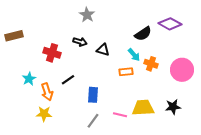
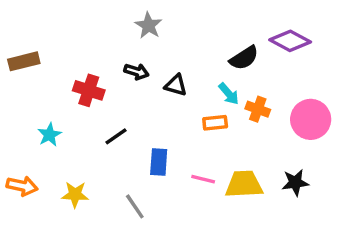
orange arrow: (47, 92) -> (22, 186), moved, turned -60
pink line: (120, 115) -> (203, 179), moved
gray line: (93, 121) -> (135, 206), moved, turned -70

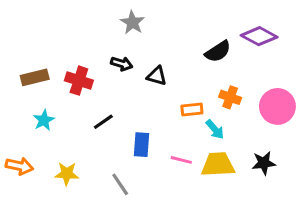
brown rectangle: (24, 61) -> (35, 77), moved
cyan arrow: (229, 94) -> (215, 129), moved

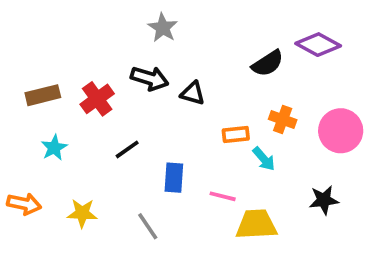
black arrow: (122, 64) -> (150, 78), size x1.4
red cross: (79, 81) -> (97, 99), turned 36
yellow trapezoid: (218, 164) -> (256, 224), moved

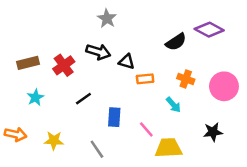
orange rectangle: (236, 134) -> (145, 79), moved
pink line: (223, 196) -> (146, 129), turned 35

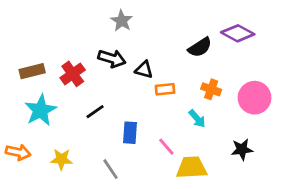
cyan star: (35, 97) -> (40, 110), size x1.6

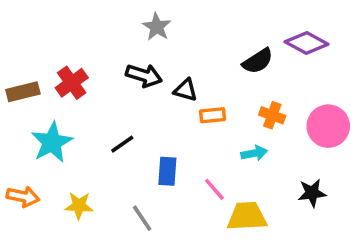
brown rectangle: (32, 71) -> (23, 92), moved
red cross: (73, 74) -> (72, 83), moved
cyan arrow: (197, 119) -> (254, 153), turned -60

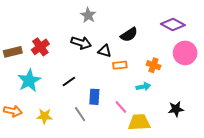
black semicircle: (258, 61) -> (129, 35), moved
pink circle: (328, 126) -> (185, 53), moved
gray line: (142, 218) -> (80, 114), moved

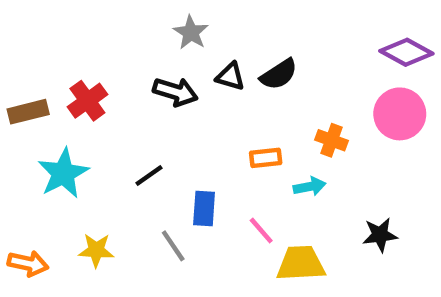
purple diamond: (173, 24) -> (406, 52), moved
black triangle: (105, 51) -> (230, 77), moved
orange rectangle: (120, 65) -> (266, 158), moved
orange arrow: (13, 111) -> (28, 263), moved

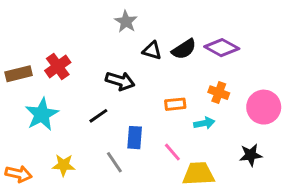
purple diamond: (406, 52) -> (222, 48), moved
black arrow: (175, 92) -> (120, 81), moved
pink circle: (400, 114) -> (264, 107), moved

